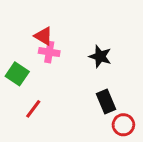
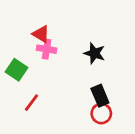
red circle: (123, 125) -> (101, 113), moved

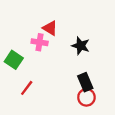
red triangle: (41, 34) -> (50, 28), moved

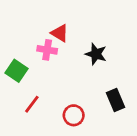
black rectangle: (85, 82) -> (115, 100), moved
red circle: (86, 97) -> (74, 115), moved

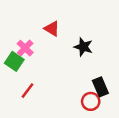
pink cross: (47, 50) -> (25, 48), moved, turned 35
red circle: (74, 115) -> (91, 101), moved

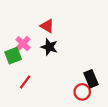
black star: (83, 47) -> (49, 47), moved
green square: (14, 61) -> (13, 56), turned 35

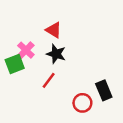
red line: (25, 82) -> (49, 80), moved
red circle: (82, 92) -> (82, 103), moved

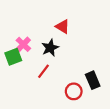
red triangle: (54, 30) -> (62, 26), moved
black star: (56, 54) -> (50, 48), turned 30

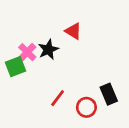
black star: (50, 48) -> (48, 50), moved
red line: (43, 71) -> (58, 98), moved

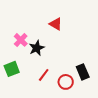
black star: (48, 50) -> (37, 48), moved
green square: (15, 67) -> (12, 69), moved

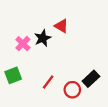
black star: (37, 48) -> (43, 38), moved
black rectangle: (83, 72) -> (91, 79), turned 70

